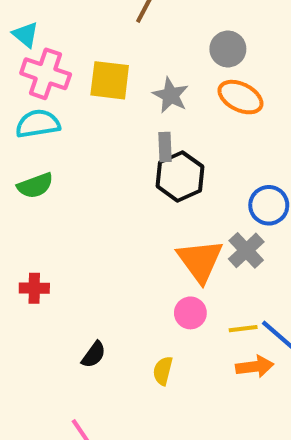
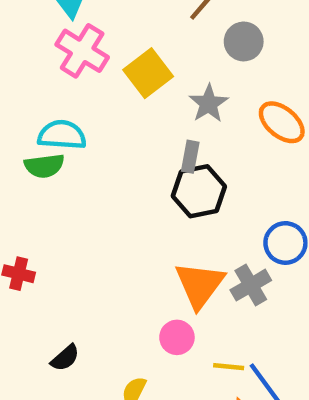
gray circle: (228, 49) -> (244, 41), moved
yellow square: (110, 80) -> (148, 73), turned 33
cyan semicircle: (38, 124) -> (62, 135), moved

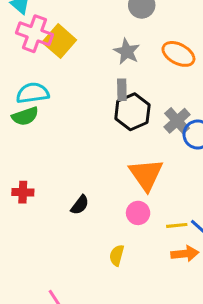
yellow square: (148, 73) -> (59, 41), moved
gray cross: (251, 285) -> (177, 121), moved
black semicircle: (65, 358) -> (80, 205), moved

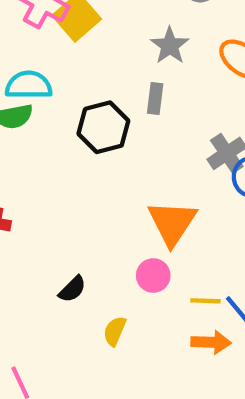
black hexagon: (132, 112) -> (103, 127), moved
black semicircle: (80, 205) -> (72, 289), moved

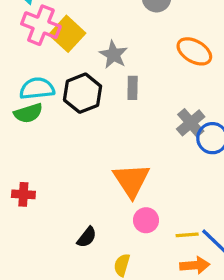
gray star: (170, 46) -> (113, 55), moved
black hexagon: (103, 127) -> (83, 93), moved
orange triangle: (172, 223) -> (131, 180), moved

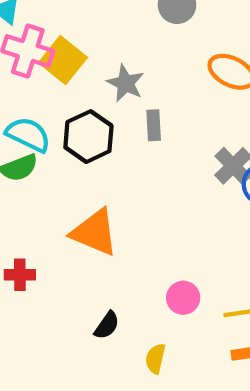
cyan semicircle: (37, 88) -> (28, 135), turned 36
orange triangle: (131, 180) -> (95, 232), moved, turned -30

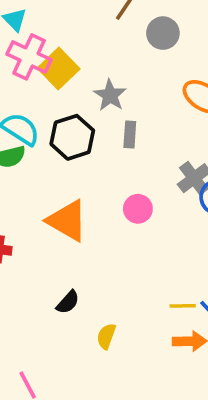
pink circle: (183, 298) -> (138, 209), moved

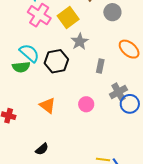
yellow square: (59, 68) -> (68, 18), moved
gray rectangle: (130, 135) -> (100, 66), moved
orange triangle: (67, 221) -> (48, 105), size x0.7

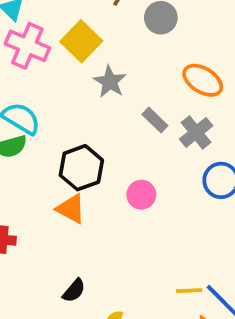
black hexagon: (56, 61) -> (81, 168), moved
gray rectangle: (100, 66) -> (155, 120), turned -48
gray cross: (118, 92) -> (196, 132), moved

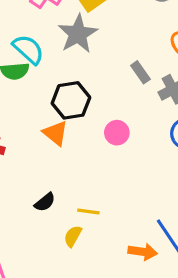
gray star: (110, 82) -> (78, 34), moved, size x1.4
yellow line: (189, 291) -> (88, 211), moved

